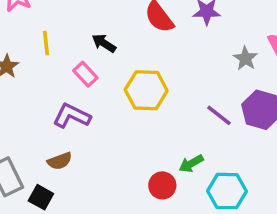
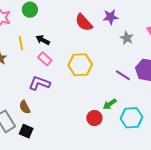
black arrow: (104, 43) -> (43, 40), moved
gray star: (245, 58) -> (127, 38), moved
brown semicircle: (60, 161) -> (25, 107), moved, turned 88

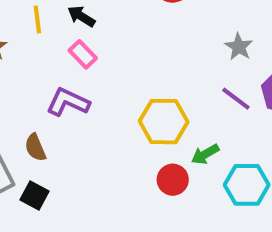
gray star: (127, 38) -> (239, 47), moved
yellow hexagon: (80, 65) -> (164, 122), moved

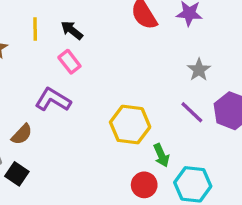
brown semicircle: (35, 148) -> (22, 134), turned -120
green arrow: (205, 154) -> (161, 155), turned -90
red circle: (173, 180) -> (144, 185), moved

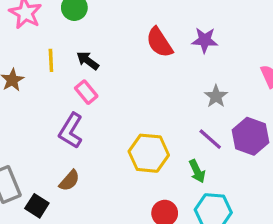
purple L-shape: (53, 100) -> (71, 131), turned -88
brown semicircle: (22, 134) -> (69, 181), moved
green arrow: (161, 155) -> (197, 171), moved

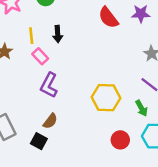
black arrow: (88, 61) -> (58, 34), turned -126
pink rectangle: (86, 92) -> (40, 56), moved
black square: (37, 206) -> (39, 141), moved

